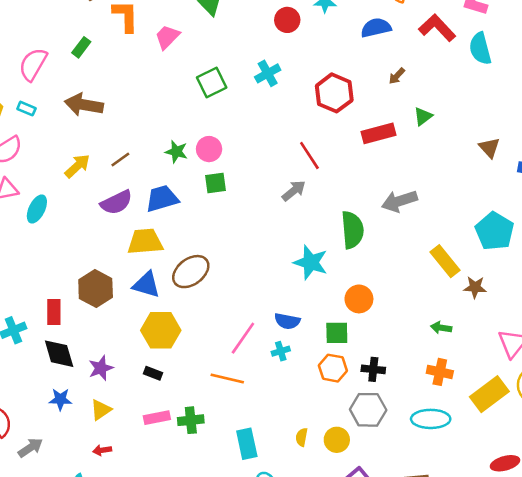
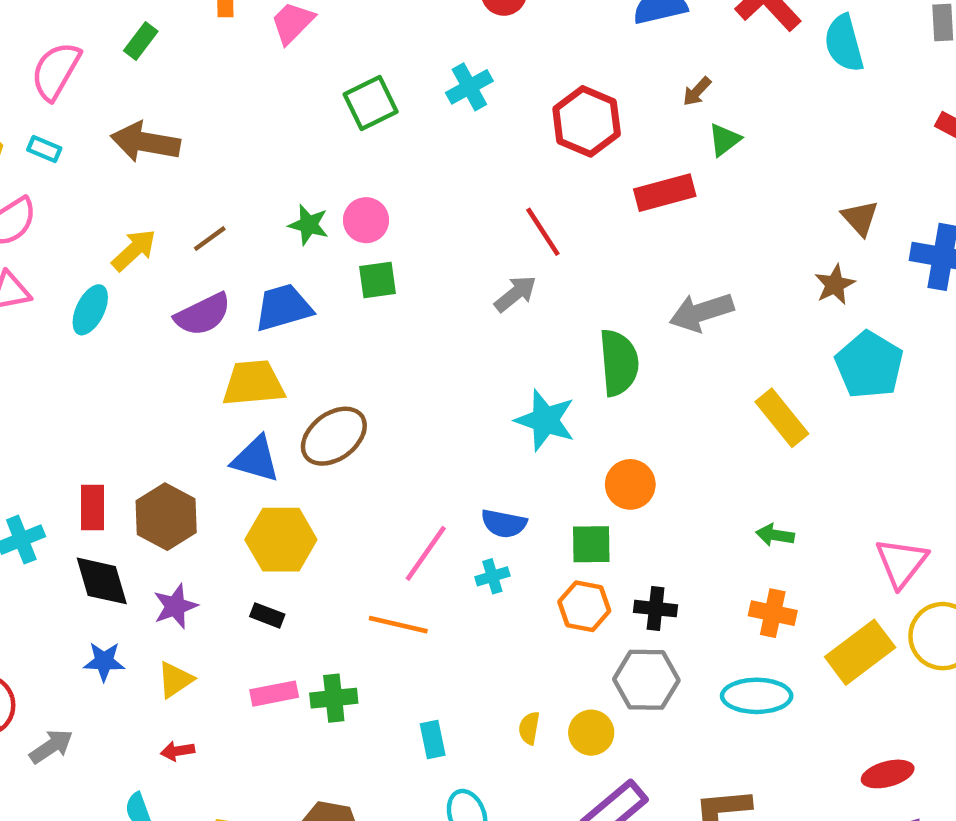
green triangle: (423, 116) -> (724, 140), moved
cyan ellipse: (37, 209) -> (90, 310), moved
brown star: (475, 287) -> (835, 285), moved, turned -30
brown hexagon: (96, 289) -> (166, 517), moved
cyan rectangle: (247, 444) -> (433, 740), size x0.7

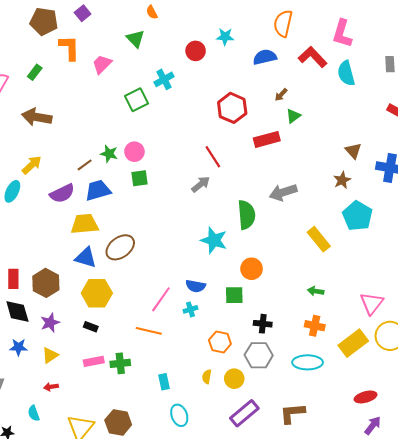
cyan cross: (469, 87) -> (164, 79), moved
brown line: (210, 239) -> (85, 165), moved
orange hexagon: (584, 606) -> (220, 342), moved

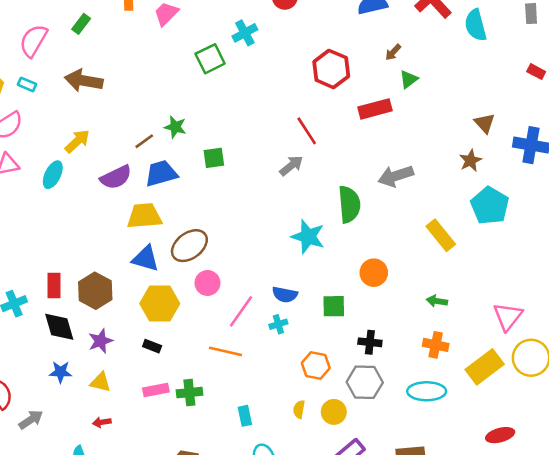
pink circle: (134, 152) -> (207, 283), moved
orange circle: (252, 269) -> (374, 273), moved
yellow triangle: (50, 355) -> (100, 382), turned 48

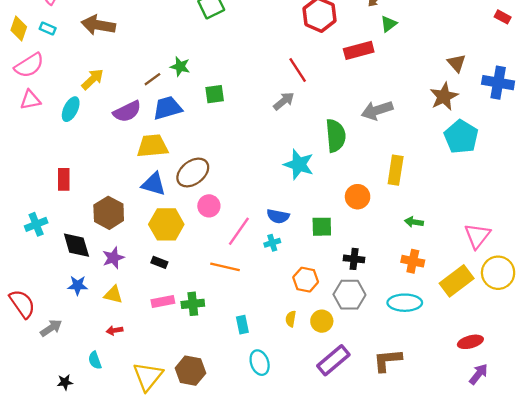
brown star: (470, 161) -> (444, 96), size x1.4
yellow rectangle: (441, 235) -> (396, 170), moved, turned 48
red rectangle: (54, 286) -> (64, 179), moved

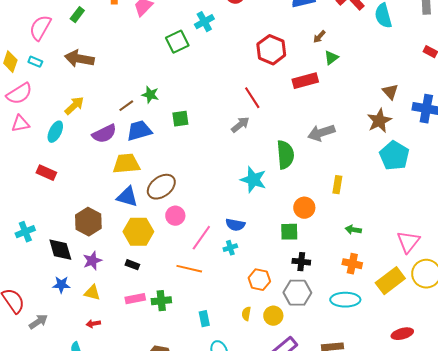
yellow rectangle: (396, 170) -> (337, 185), size x0.7
red rectangle: (64, 179) -> (46, 173), moved, turned -66
green square: (322, 227) -> (289, 232), moved

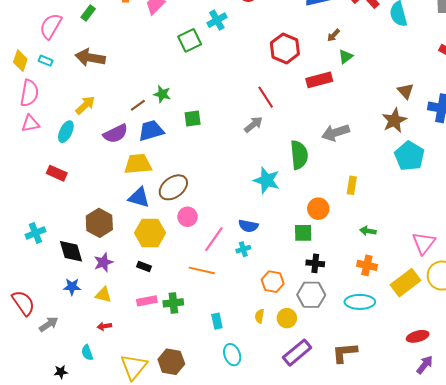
pink semicircle: (19, 94) -> (29, 93), turned -48

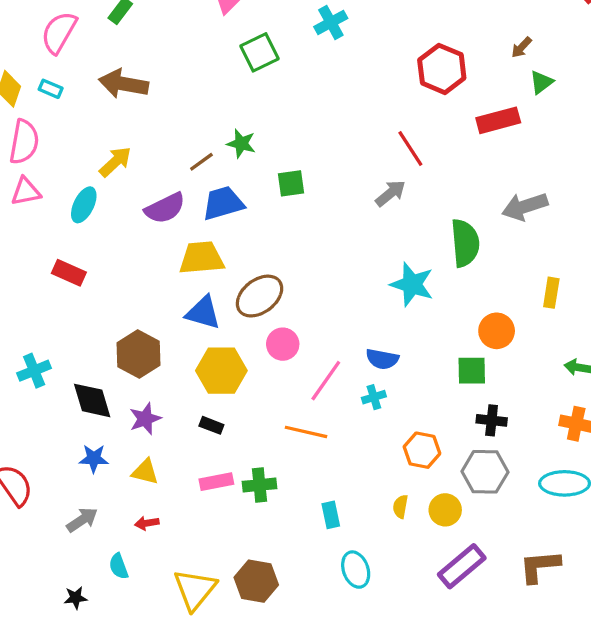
green square: (190, 40) -> (260, 52), moved
gray arrow: (49, 324) -> (82, 520), moved

